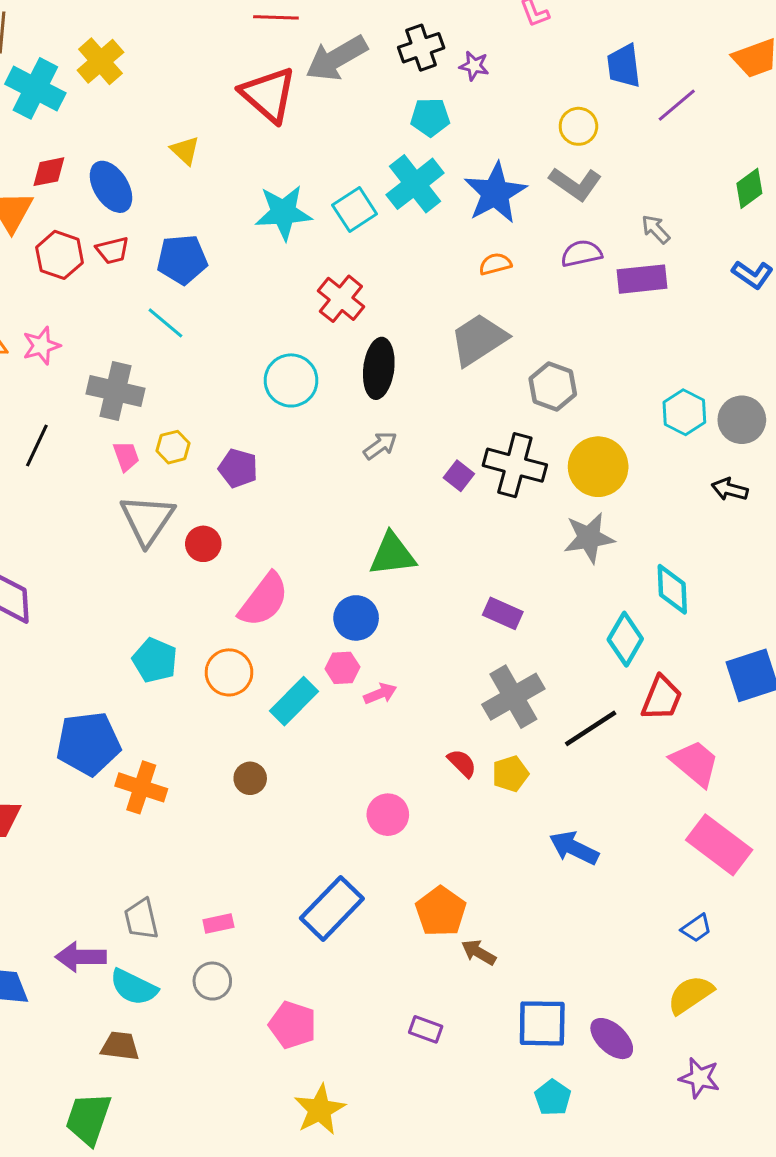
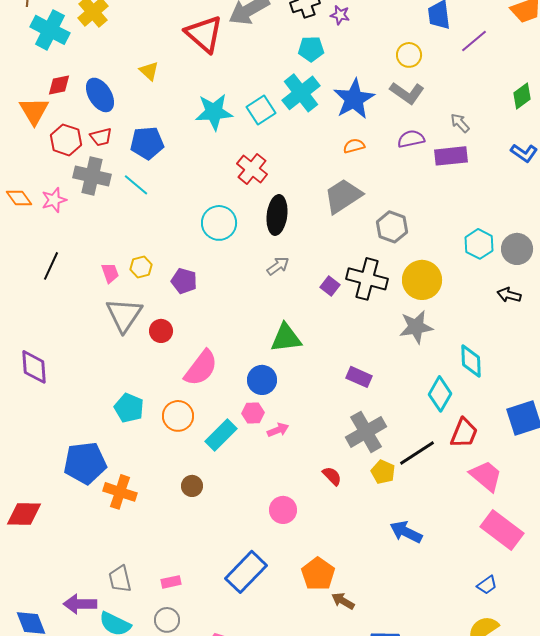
gray cross: (116, 391) -> (92, 176), moved
yellow pentagon: (510, 774) -> (383, 472), moved, turned -30

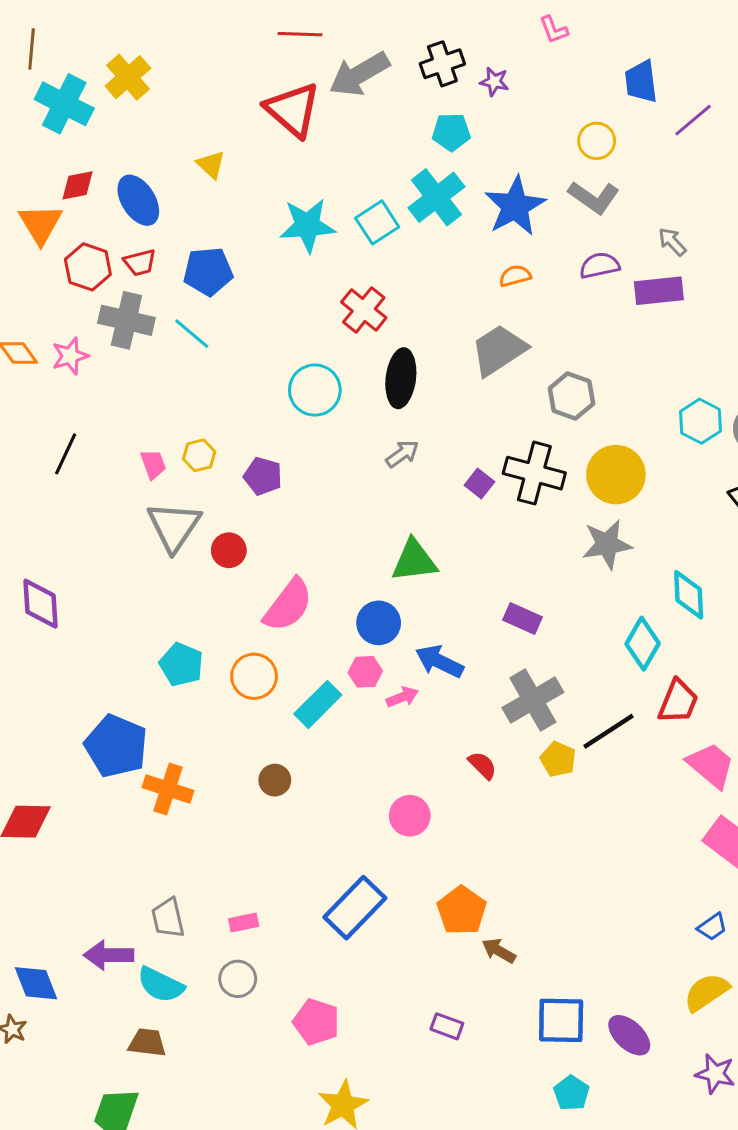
blue pentagon: (85, 463) -> (116, 746), turned 30
blue arrow: (406, 532) -> (439, 661), moved

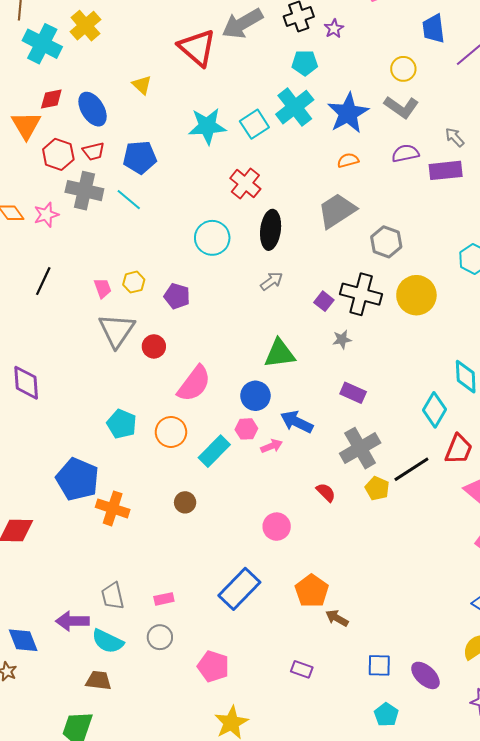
purple star: (494, 82) -> (334, 29), turned 30
gray star: (607, 544) -> (342, 339), moved, size x0.6
blue square: (561, 1020) -> (379, 665), size x0.7

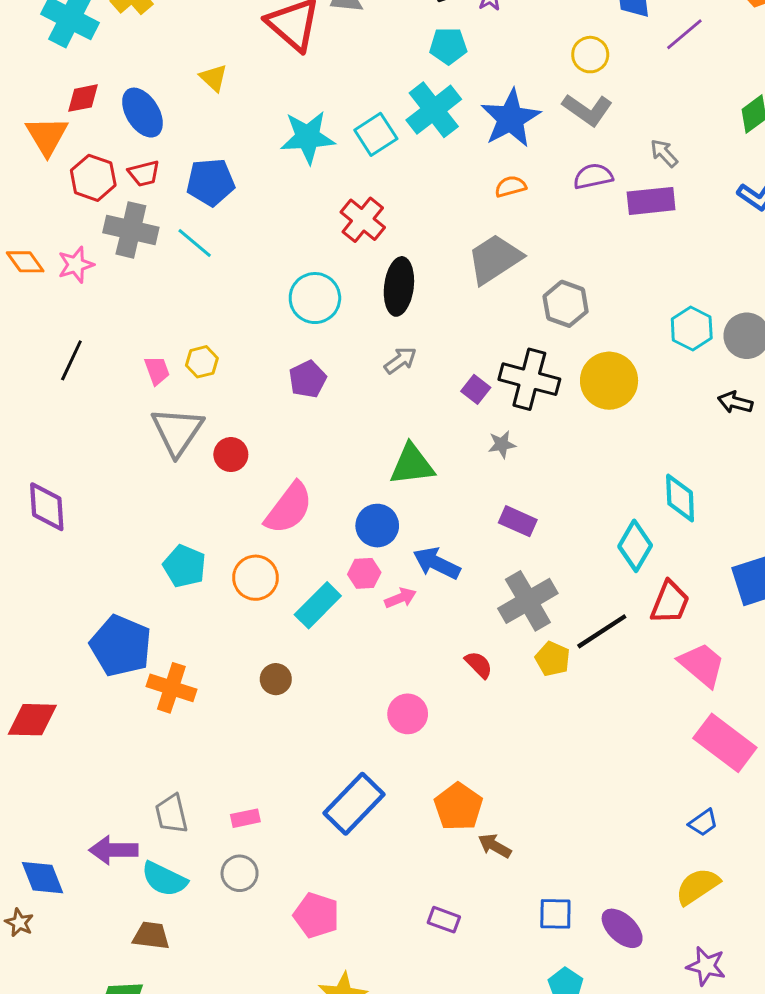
purple pentagon: (177, 296) -> (308, 379), moved, turned 30

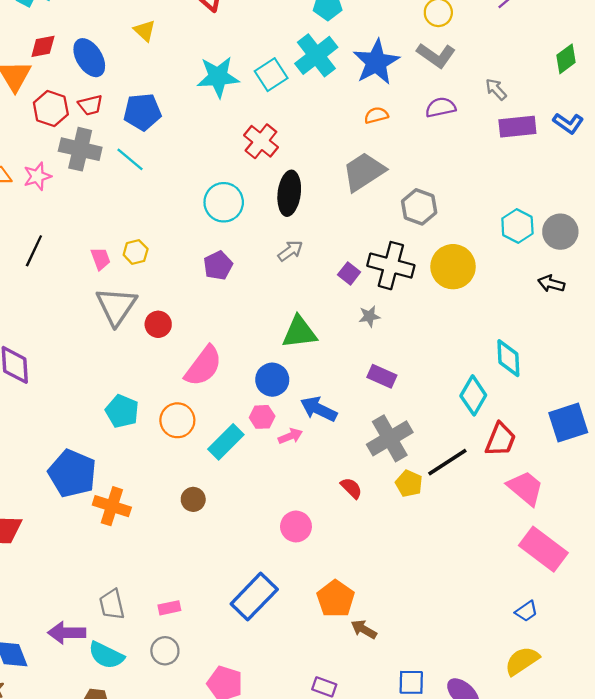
purple rectangle: (651, 201) -> (517, 127), moved

